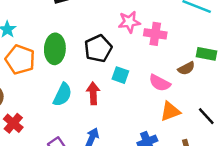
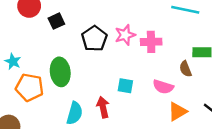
black pentagon: (98, 48) -> (94, 39), moved
brown semicircle: (186, 68) -> (186, 69), turned 105

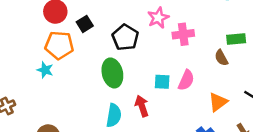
pink star: (125, 35) -> (158, 18), moved
green ellipse: (60, 72) -> (112, 73), moved
orange pentagon: (30, 87) -> (59, 45), moved
pink semicircle: (163, 87) -> (186, 80), moved, turned -78

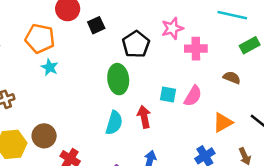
green rectangle: (236, 39) -> (250, 45), moved, turned -30
orange pentagon: (59, 45) -> (40, 38), moved
brown semicircle: (221, 58) -> (232, 78), turned 133

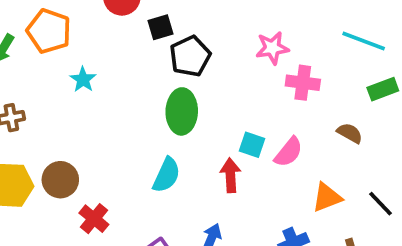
orange pentagon: (40, 38) -> (49, 31), moved
black pentagon: (136, 44) -> (190, 56), moved
red arrow: (144, 117) -> (230, 175), moved

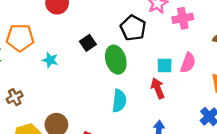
black square: (161, 27) -> (88, 43), moved
black pentagon: (190, 56) -> (133, 28), moved

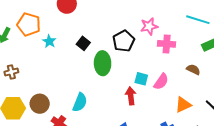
black square: (88, 43) -> (83, 43), turned -32
cyan star: (50, 60) -> (49, 41), moved
cyan semicircle: (119, 101) -> (80, 102), moved

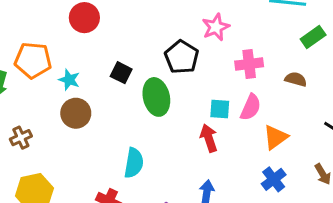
pink cross: (167, 44) -> (249, 64), moved
brown circle: (40, 104) -> (76, 113), moved
orange triangle: (183, 105) -> (275, 137), moved

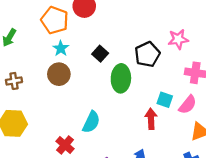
orange pentagon: (33, 60) -> (55, 20), moved

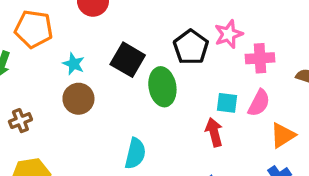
orange pentagon: (55, 20) -> (34, 29), moved
pink star: (178, 39) -> (229, 34), moved
black square: (100, 54) -> (128, 60), size x1.5

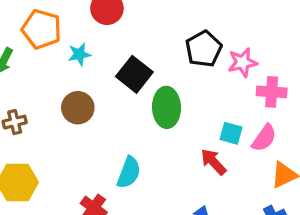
black pentagon: (191, 47) -> (204, 49), moved
cyan star: (74, 64) -> (79, 54), moved, turned 30
red arrow: (214, 132) -> (213, 162), turned -36

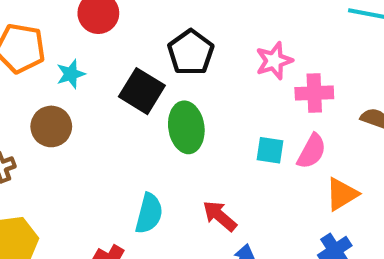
black pentagon: (204, 49) -> (191, 52), moved
brown circle: (78, 108) -> (51, 126), moved
red arrow: (213, 162) -> (220, 216), moved

